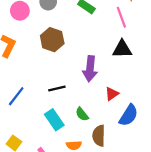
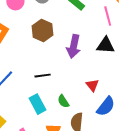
purple arrow: (90, 69) -> (74, 46), moved
red triangle: (112, 94) -> (92, 85), turned -40

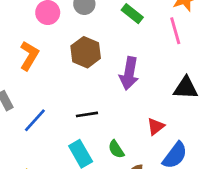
black triangle: (106, 45) -> (186, 88), moved
red triangle: (92, 85) -> (156, 127), turned 32

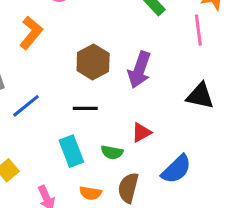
brown hexagon: (86, 52) -> (93, 62), moved
red triangle: (156, 127) -> (141, 132), moved
green semicircle: (116, 149) -> (112, 152), turned -54

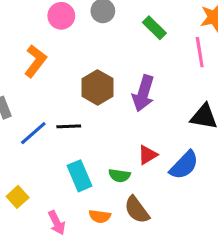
black line: (85, 108) -> (69, 126), moved
blue semicircle: (176, 169) -> (184, 165), moved
brown semicircle: (128, 188) -> (137, 210), turned -48

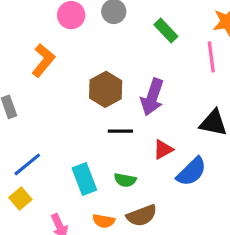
black line: (69, 126) -> (120, 131), moved
blue line: (33, 133) -> (27, 164), moved
red triangle: (148, 155) -> (163, 149), moved
brown semicircle: (137, 210) -> (142, 216), turned -76

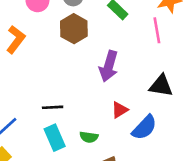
brown hexagon: (106, 89) -> (74, 29), moved
black line: (120, 131) -> (53, 107), moved

